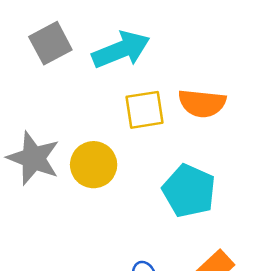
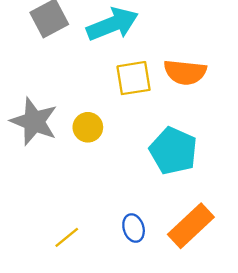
yellow circle: (94, 165) -> (88, 127), size x0.7

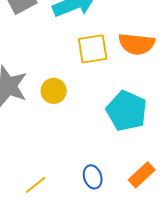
orange rectangle: (191, 226) -> (142, 175), size x0.7

